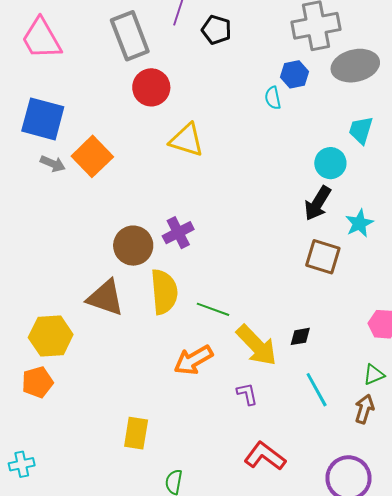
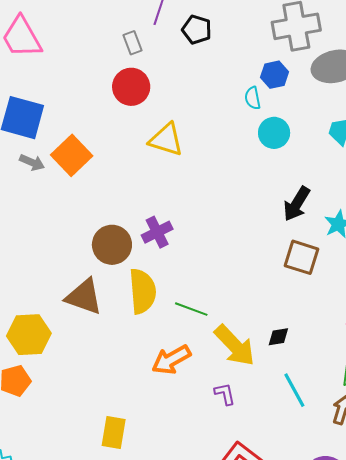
gray rectangle: (130, 36) -> (133, 43), moved, size x0.5
cyan circle: (330, 163) -> (274, 133), moved

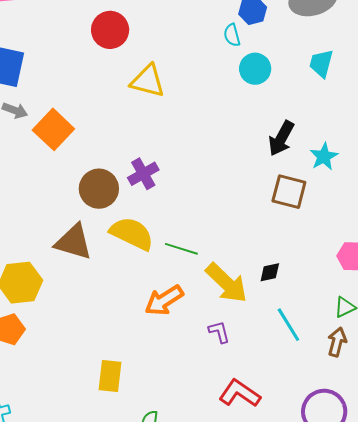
orange square: (72, 155) -> (53, 129), moved
yellow semicircle: (142, 291) -> (132, 234), turned -57

